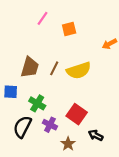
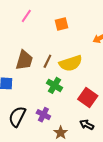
pink line: (43, 18) -> (26, 16), moved
green cross: (37, 103) -> (54, 85), moved
red square: (77, 114) -> (88, 97), moved

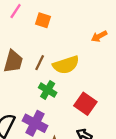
orange square: (62, 24) -> (43, 20), moved, turned 32
purple cross: (43, 115) -> (35, 123), size x1.5

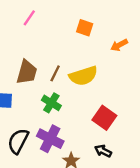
orange square: (43, 20) -> (85, 28), moved
green cross: (48, 90) -> (51, 103), moved

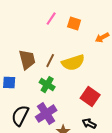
pink line: (29, 18) -> (51, 19), moved
brown trapezoid: (27, 72) -> (27, 60), turned -30
purple cross: (50, 139) -> (46, 114), turned 30

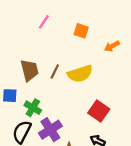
pink line: (51, 19) -> (44, 22), moved
green cross: (47, 85) -> (33, 108), moved

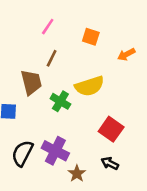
brown line: (55, 71) -> (52, 58), moved
green cross: (33, 108) -> (60, 101), moved
purple cross: (50, 130) -> (55, 151), turned -30

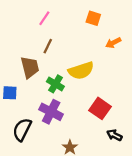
orange square: (91, 37) -> (93, 18), moved
purple cross: (55, 151) -> (51, 112), moved
black arrow: (110, 163) -> (114, 135), moved

